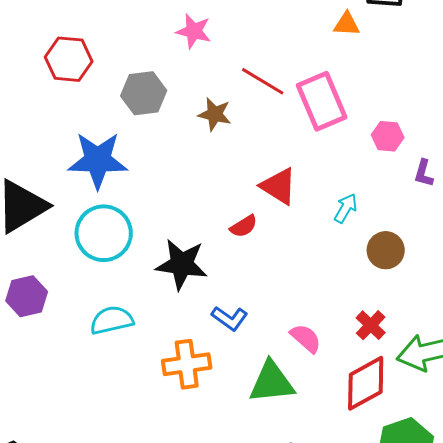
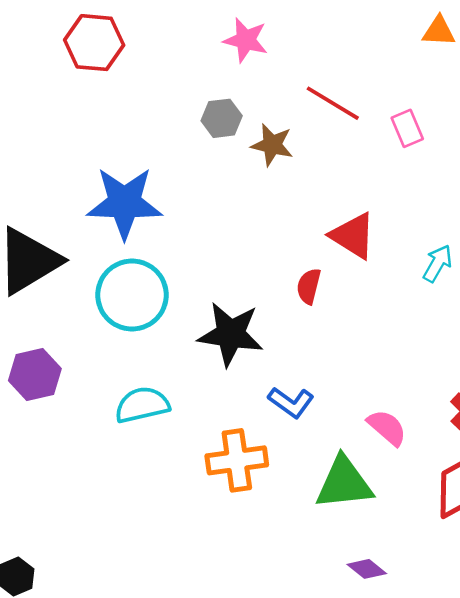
red hexagon: (69, 59) -> (94, 43), moved
gray hexagon: (144, 93) -> (222, 118), moved, size x0.7
pink rectangle: (322, 101) -> (407, 128), size x0.5
red semicircle: (244, 226) -> (309, 286), turned 136

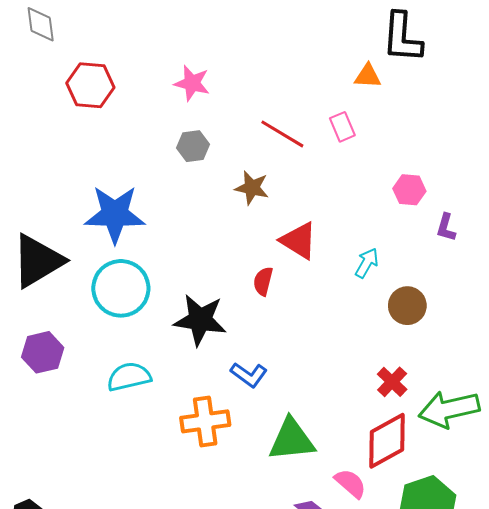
pink star: (246, 40) -> (192, 83), moved
pink rectangle: (407, 128) -> (342, 127), moved
brown star: (272, 145) -> (252, 188), moved
pink semicircle: (387, 428) -> (350, 483), moved

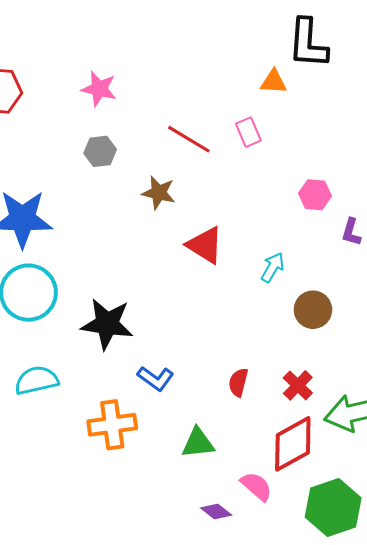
red semicircle: (263, 281) -> (238, 382), moved
green triangle: (292, 440) -> (198, 443), size x0.7

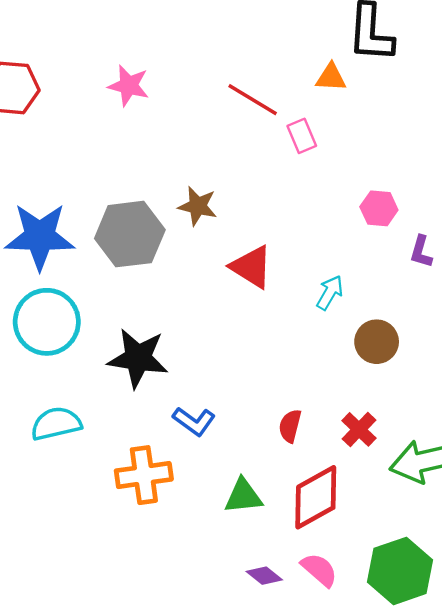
red line: (189, 139) -> (253, 100), moved
gray hexagon: (100, 151) -> (130, 234), moved, size x1.8
red diamond: (293, 444) -> (316, 497), moved
pink semicircle: (256, 486) -> (319, 570), moved

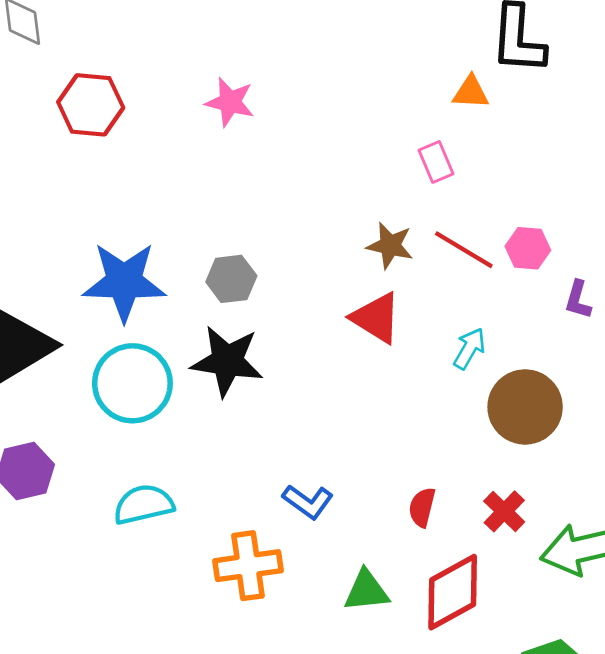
red line: (253, 100) -> (464, 250), moved
brown star: (198, 206) -> (390, 245), moved
gray hexagon: (130, 234) -> (231, 279), size x0.6
brown circle: (377, 342) -> (525, 407), size x1.4
black star: (138, 358) -> (227, 361), moved

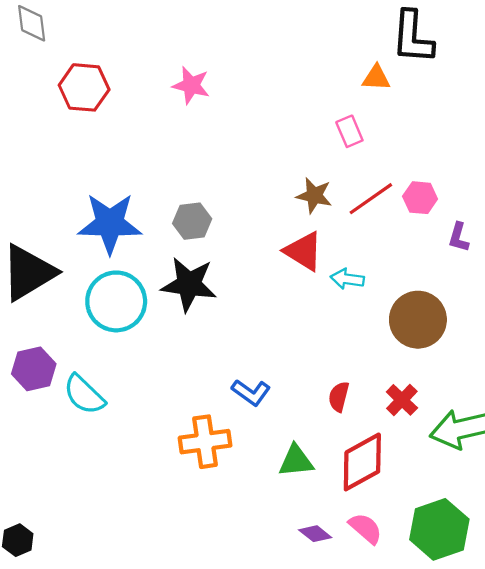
red line: (464, 250) -> (371, 199), turned -66
cyan arrow: (469, 349) -> (347, 279), moved, turned -112
cyan semicircle: (144, 504) -> (84, 395), moved, turned -123

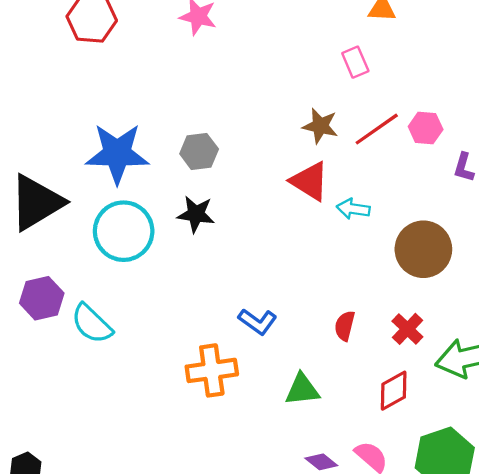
black star: (189, 284) -> (196, 214), size x0.7
red diamond: (362, 462) -> (394, 391), moved, size x0.7

